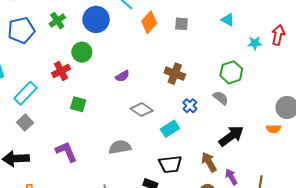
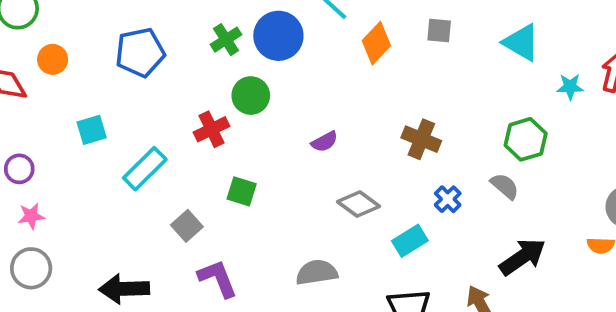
cyan triangle: (228, 20) -> (521, 42), size x1.5
green cross: (57, 21) -> (226, 40), moved
gray square: (182, 24) -> (439, 30), moved
gray square: (25, 122) -> (187, 226), moved

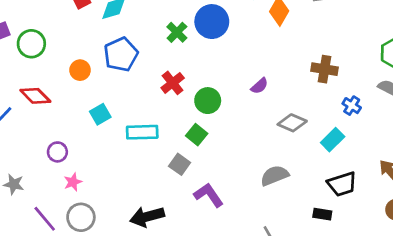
orange circle: (53, 59) -> (80, 70), moved
green circle: (251, 96) -> (208, 101), moved
red cross: (212, 129) -> (173, 83), moved
cyan rectangle: (145, 169) -> (142, 132), turned 56
green square: (242, 191) -> (197, 135), moved, turned 35

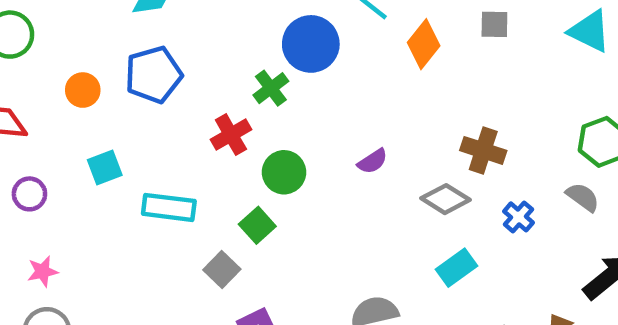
green cross: (177, 32) -> (271, 88), moved
gray diamond: (292, 123) -> (446, 199), moved
cyan rectangle: (333, 140) -> (456, 268), moved
purple circle: (57, 152) -> (29, 194), moved

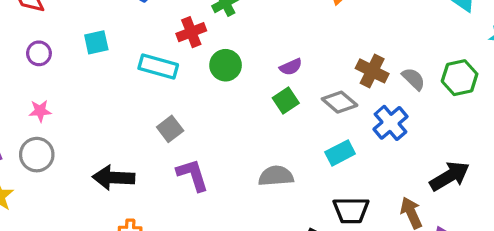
gray semicircle: (583, 197) -> (414, 79), moved
cyan rectangle: (169, 207) -> (158, 66), moved
blue cross: (518, 217) -> (390, 123), size x1.5
green square: (257, 225) -> (286, 101), moved

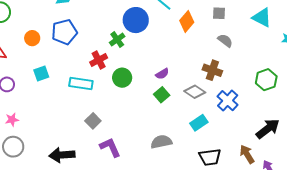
green hexagon: (460, 78) -> (266, 80), moved
gray semicircle: (414, 79) -> (225, 41), moved

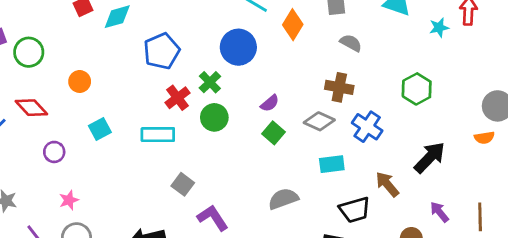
blue circle: (136, 20) -> (238, 47), moved
blue pentagon: (64, 32) -> (162, 51), moved
green cross: (117, 40) -> (210, 82), moved
cyan rectangle: (199, 123) -> (332, 164), turned 36
brown arrow: (247, 154) -> (387, 184), moved

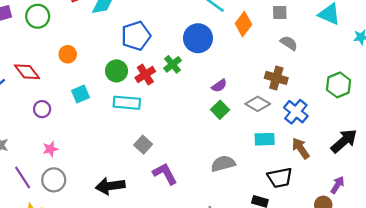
green circle: (29, 52) -> (38, 16), moved
green circle: (214, 117) -> (116, 71), moved
brown arrow: (387, 184) -> (301, 148), moved
purple arrow: (439, 212) -> (337, 185), moved, turned 66

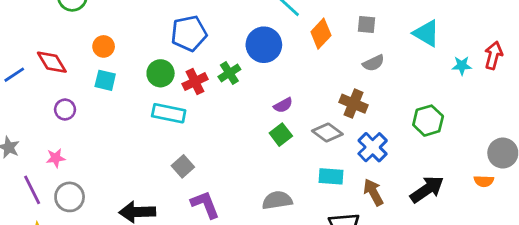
gray semicircle: (289, 43) -> (373, 63), turned 114
cyan square: (81, 94) -> (105, 80), moved, turned 30
pink star: (50, 149) -> (56, 158), moved

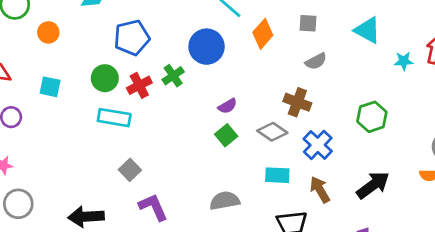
orange circle: (104, 46) -> (48, 32), moved

